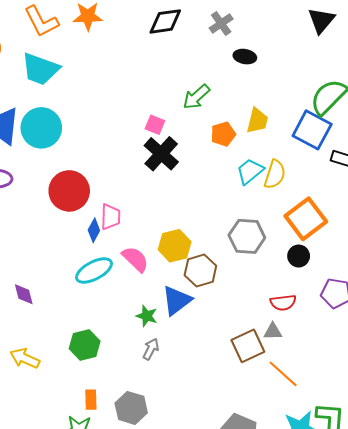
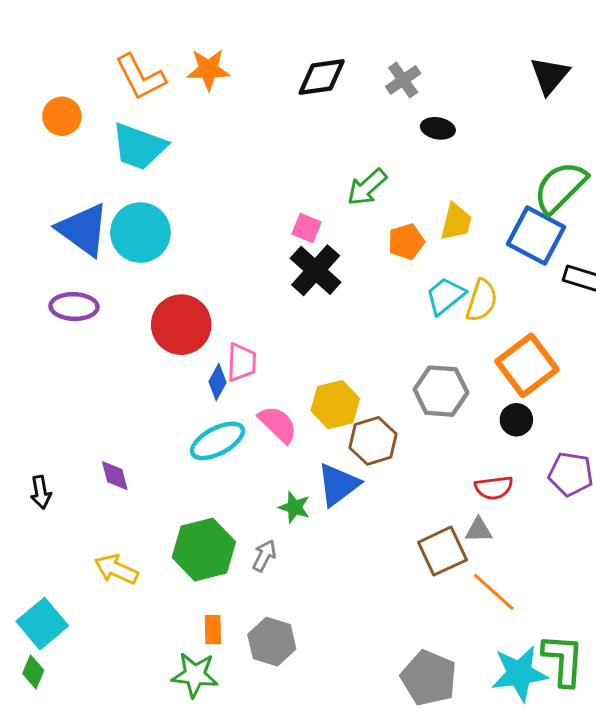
green hexagon: (85, 345) -> (204, 550), size x1.4
gray arrow: (151, 349) -> (264, 556), moved

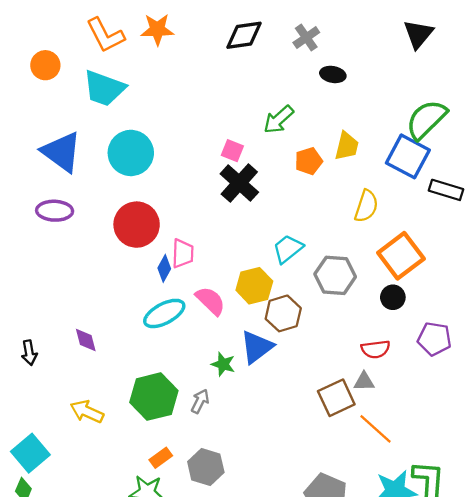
cyan circle: (140, 233) -> (131, 153), moved
cyan trapezoid: (445, 296) -> (288, 249), moved
orange rectangle: (213, 630) -> (161, 458), turned 55

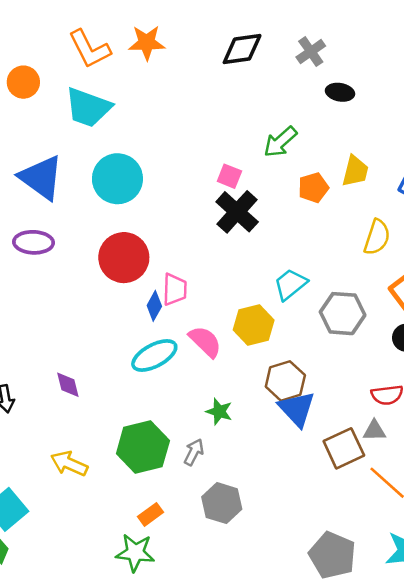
brown hexagon: (283, 313) -> (285, 381), moved
blue triangle: (257, 347) -> (297, 409), moved, turned -36
gray hexagon: (206, 467) -> (222, 503), moved

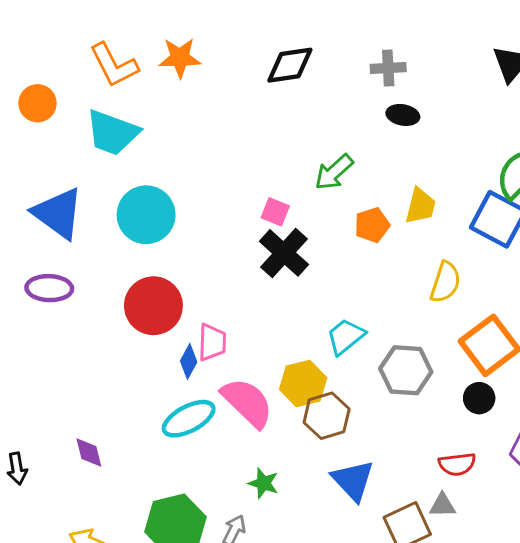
gray cross: (311, 52) -> (388, 68), moved, turned 32
pink semicircle: (205, 342) -> (247, 403), size x1.4
brown hexagon: (285, 381) -> (327, 416), moved

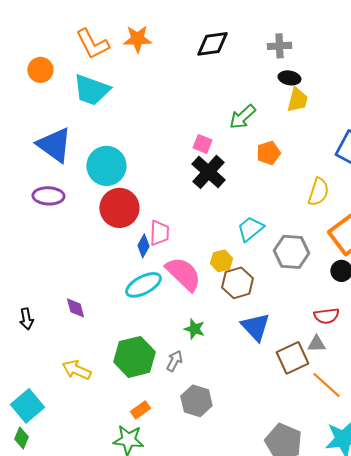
yellow trapezoid: (420, 206) -> (297, 100), moved
cyan circle: (146, 215) -> (106, 166), moved
yellow hexagon: (303, 383) -> (221, 261), size x0.7

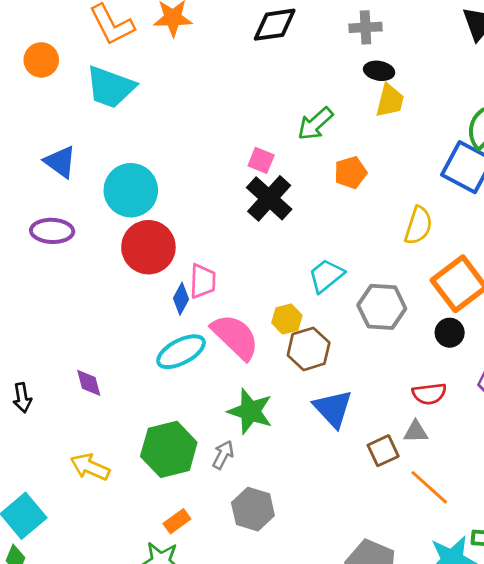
blue triangle: (54, 145) -> (60, 162), size x0.7
green star: (194, 329) -> (250, 411), size x1.6
brown square: (292, 358) -> (383, 451), size x0.7

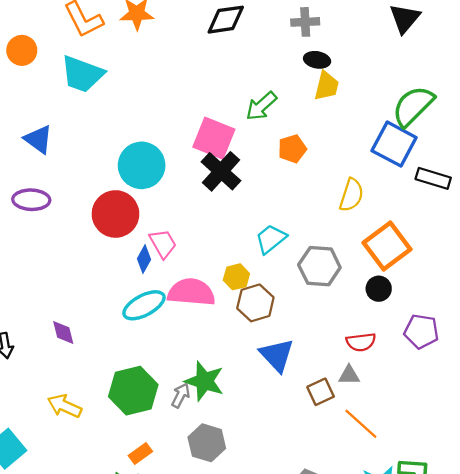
pink square: (261, 160) -> (214, 138), size x1.8
cyan circle: (131, 190) -> (142, 165), moved
pink trapezoid: (203, 281) -> (163, 244), turned -32
pink semicircle: (235, 337) -> (191, 292), turned -39
green star: (250, 411) -> (204, 381), moved

